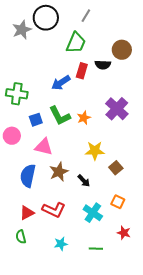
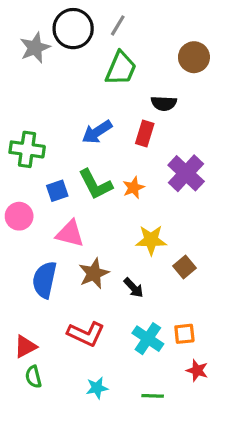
gray line: (86, 16) -> (118, 25), moved
brown circle: (122, 50) -> (194, 57), moved
red rectangle: (82, 71) -> (145, 134), moved
orange square: (118, 202) -> (184, 334), moved, turned -32
red triangle: (27, 213) -> (25, 347), moved

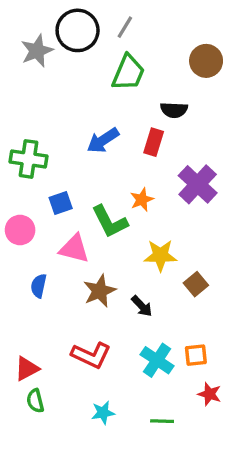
green L-shape: (95, 184) -> (110, 222), moved
blue semicircle: (45, 280) -> (39, 286), moved, size x0.6

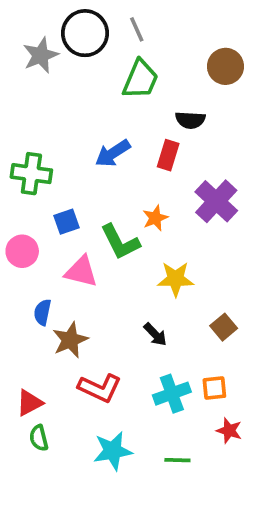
gray line: (125, 27) -> (137, 29), turned -55
brown square: (196, 284) -> (224, 327), moved
brown star: (100, 291) -> (70, 340), moved
cyan cross: (157, 360) -> (172, 394), turned 36
cyan star: (103, 413) -> (113, 451), size x1.5

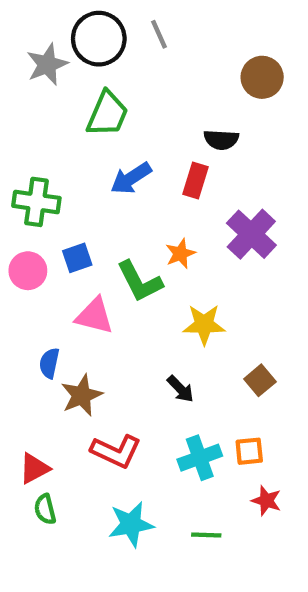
green trapezoid: (140, 79) -> (107, 114), moved
pink circle: (22, 251) -> (28, 271), moved

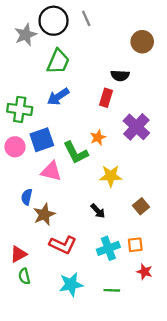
blue arrow: (131, 178) -> (58, 97), moved
blue square: (77, 258) -> (42, 140), size x1.5

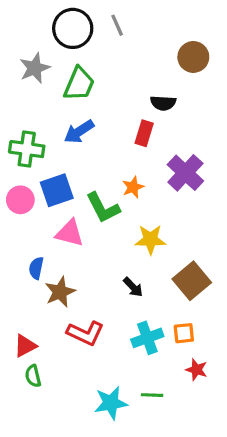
gray star: (26, 35) -> (35, 68), moved
brown square: (141, 206) -> (192, 281), size x1.6
cyan star: (71, 284) -> (111, 403), moved

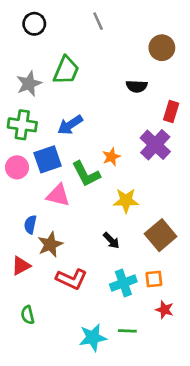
black circle: (73, 28) -> (34, 24), moved, size x0.7
gray star: (35, 68) -> (29, 84), moved
blue arrow: (79, 132) -> (70, 125), moved
red rectangle: (144, 133) -> (171, 112), moved
red triangle: (25, 346) -> (21, 266), moved

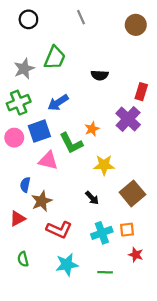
brown circle: (162, 48) -> (136, 25), moved
black semicircle: (137, 86) -> (100, 75), moved
green cross: (22, 125) -> (19, 103), turned -30
cyan star: (93, 338) -> (67, 265), moved

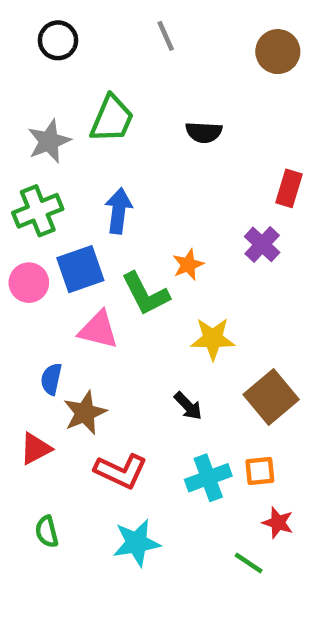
black semicircle: (100, 75) -> (204, 132), moved
blue arrow: (58, 103) -> (119, 211), turned 130
purple cross: (128, 119) -> (262, 244), size x0.7
green line: (105, 272) -> (249, 563), moved, turned 32

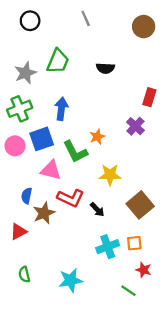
red L-shape: (121, 471) -> (71, 198), moved

